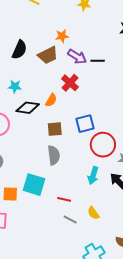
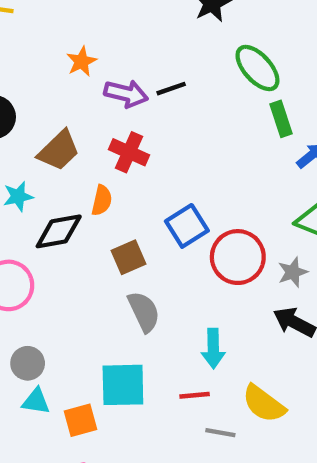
brown trapezoid: (48, 55) -> (59, 150), moved
cyan arrow: (93, 175) -> (213, 348), moved
yellow semicircle: (93, 213) -> (264, 404), size x1.5

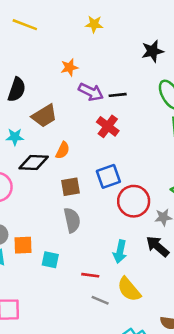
red cross: (129, 152) -> (108, 126), moved
cyan arrow: (213, 348) -> (120, 252), moved
cyan square: (123, 385) -> (50, 260), size x0.6
orange square: (81, 420) -> (23, 245), moved

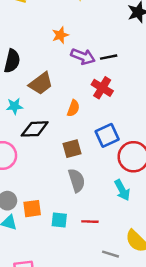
orange semicircle: (63, 150) -> (73, 108), moved
cyan arrow: (120, 252) -> (122, 190), moved, turned -35
red line: (90, 275) -> (90, 222), moved

